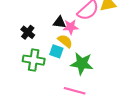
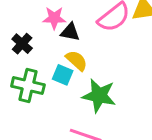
pink star: (71, 27) -> (54, 18), moved

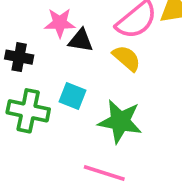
black cross: (22, 44) -> (19, 57), turned -30
yellow semicircle: (77, 61) -> (127, 58), moved

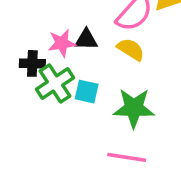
pink star: (60, 23) -> (62, 43), moved
green cross: (28, 111) -> (55, 84), moved, turned -36

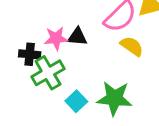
yellow semicircle: (131, 49) -> (132, 46), moved
cyan square: (87, 92) -> (76, 101), moved, turned 30

